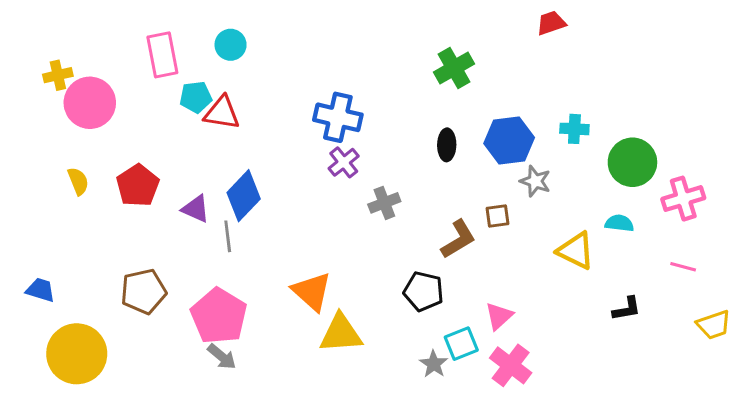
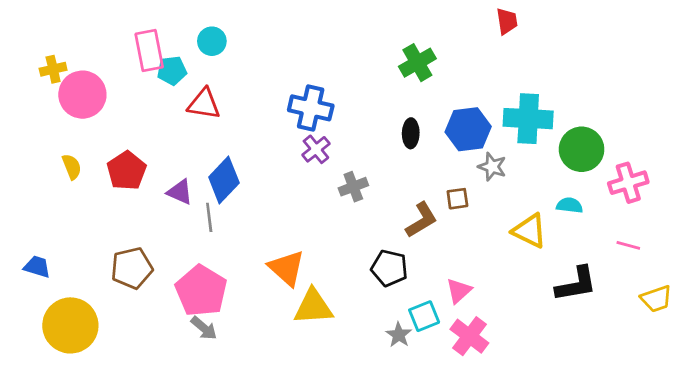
red trapezoid: (551, 23) -> (507, 21), turned 100
cyan pentagon: (196, 97) -> (172, 71), moved
cyan cross: (574, 129) -> (528, 119), size x1.8
black L-shape: (627, 309) -> (576, 284), size x1.6

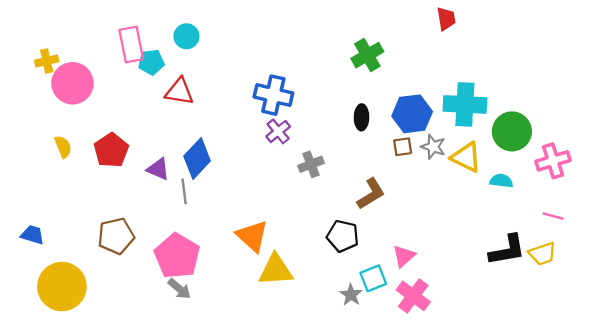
brown square: (457, 199) -> (403, 147), moved
yellow triangle: (530, 231) -> (466, 157), moved
yellow trapezoid: (656, 299) -> (542, 254), moved

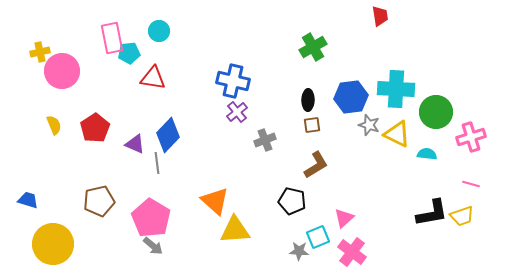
brown square: (403, 147) -> (312, 125), moved
gray star: (351, 295) -> (299, 251), turned -30

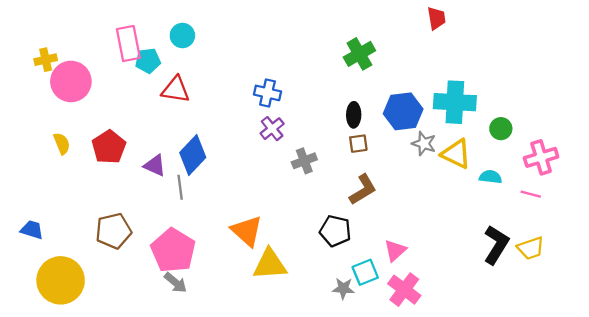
blue cross: (233, 81) -> (267, 93), size x0.7
green circle: (436, 112) -> (501, 129), size x0.6
pink line: (471, 184) -> (531, 194), moved
black L-shape: (432, 213) -> (496, 245), turned -48

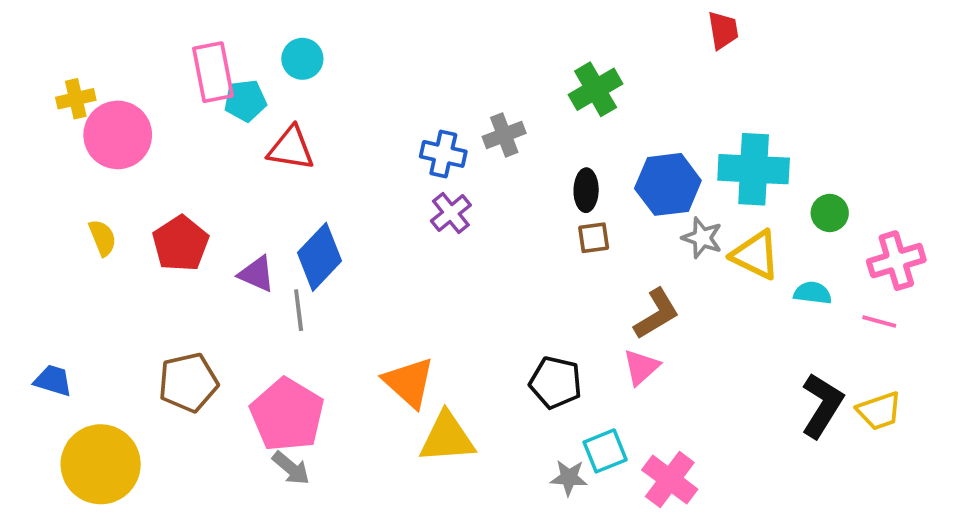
gray cross: (304, 161) -> (504, 135), moved
brown L-shape: (363, 190) -> (656, 314), moved
pink triangle: (395, 250) -> (641, 367), moved

